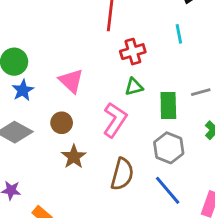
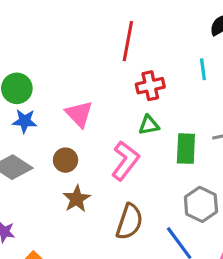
blue star: (23, 90) -> (25, 121), turned 30
gray hexagon: (169, 148) -> (201, 204), moved

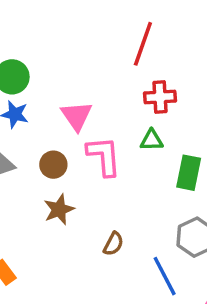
pink L-shape: (125, 161) -> (104, 156), moved, turned -51
brown semicircle: (129, 222) -> (113, 244), size x0.6

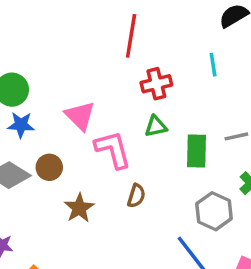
brown circle: (53, 165) -> (49, 167), moved
brown semicircle: (113, 244) -> (136, 196), moved

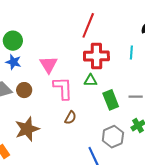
red cross: (156, 84) -> (96, 56), size x1.4
green rectangle: (196, 151) -> (111, 100), turned -36
brown star: (79, 208) -> (27, 129), moved, size x1.4

